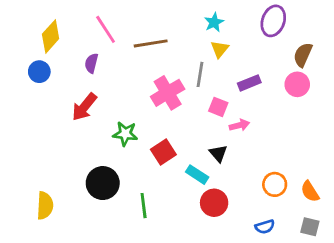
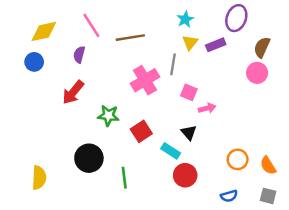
yellow diamond: (51, 36) -> (44, 31), turned 36
purple rectangle: (249, 83) -> (216, 45), moved

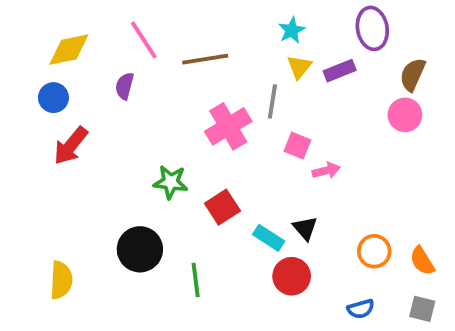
purple ellipse: (236, 18) -> (372, 28), turned -30
red arrow: (73, 92) -> (71, 146), moved
black triangle: (189, 133) -> (305, 228), moved

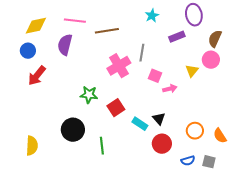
pink line: (144, 40) -> (75, 21), turned -50
yellow triangle: (299, 67) -> (192, 71), moved
purple semicircle: (125, 86) -> (65, 45), size x1.5
red circle: (292, 276) -> (162, 144), moved
gray square: (422, 309) -> (209, 162), moved

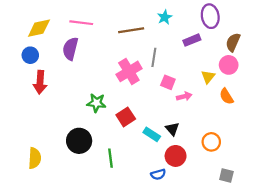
brown line: (107, 31) -> (131, 30), moved
red arrow: (37, 76) -> (40, 82), turned -35
orange semicircle: (220, 136) -> (226, 96), moved
blue semicircle: (188, 161) -> (158, 174), moved

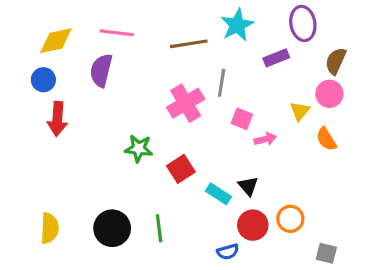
cyan star: (165, 17) -> (237, 25), size x1.5
black circle: (79, 141) -> (112, 228), moved
orange circle: (211, 142) -> (290, 219), moved

